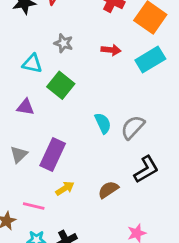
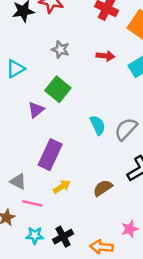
cyan triangle: (32, 64) -> (16, 69), moved, turned -42
purple triangle: (26, 107) -> (36, 110), moved, turned -48
gray triangle: (19, 154) -> (18, 182), moved, turned -48

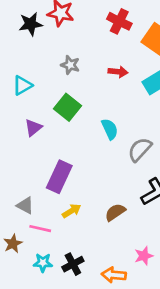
purple triangle: (36, 110) -> (33, 128), moved
cyan semicircle: (98, 125) -> (110, 129), moved

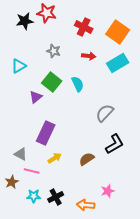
red cross: (119, 21) -> (84, 27), moved
purple triangle: (33, 128) -> (36, 97), moved
cyan semicircle: (110, 129) -> (78, 84), moved

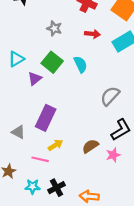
cyan triangle: (19, 66) -> (16, 59), moved
gray triangle: (21, 154) -> (18, 132), moved
pink line: (32, 171) -> (40, 159), moved
pink star: (108, 191) -> (113, 155), moved

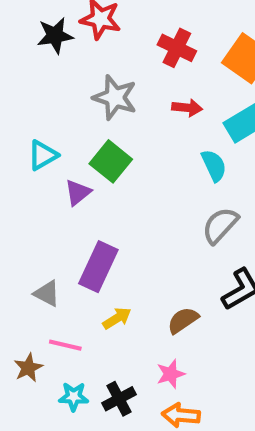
gray star: (54, 28) -> (115, 97), size x1.5
cyan semicircle: (81, 64) -> (214, 166), moved
pink star: (113, 155) -> (171, 374), moved
pink line: (40, 159) -> (65, 345), moved

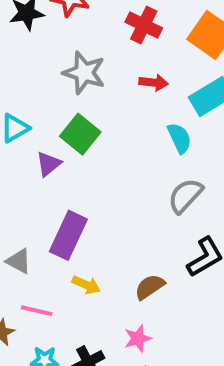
yellow arrow: (117, 318) -> (86, 285), turned 56

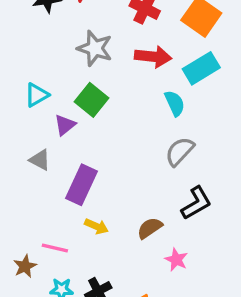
red arrow: (154, 83) -> (153, 57), size x1.5
gray triangle: (19, 261) -> (40, 160), moved
pink star: (138, 338) -> (176, 260), moved, turned -30

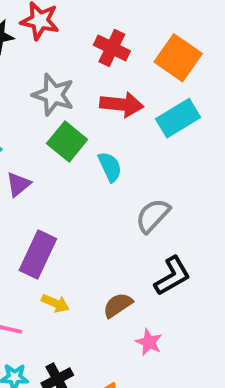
green square: (91, 100) -> (67, 141), moved
cyan semicircle: (175, 103) -> (110, 167), moved

